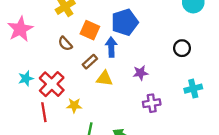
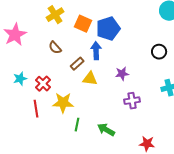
orange square: (90, 30) -> (83, 24), moved
red cross: (52, 84) -> (43, 84), size x0.7
yellow star: (74, 105) -> (63, 103), size x1.5

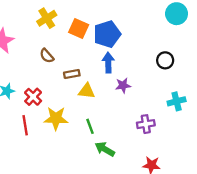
blue arrow: (96, 51) -> (108, 63), moved
brown rectangle: (77, 64) -> (72, 74), turned 32
purple cross: (132, 101) -> (146, 124), moved
green line: (77, 125) -> (90, 126), moved, turned -32

